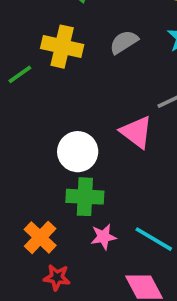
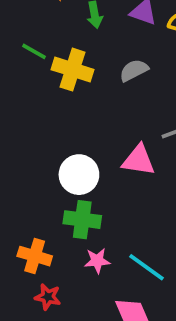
green line: (20, 74) -> (34, 51), moved, turned 60
pink triangle: (136, 132) -> (139, 160), turned -33
orange cross: (40, 237) -> (35, 256), turned -32

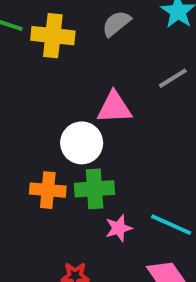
pink triangle: (139, 160) -> (114, 108), moved
orange cross: (35, 256) -> (48, 190), moved

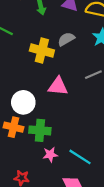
yellow cross: (53, 36) -> (42, 50), moved
white circle: (82, 143) -> (23, 102), moved

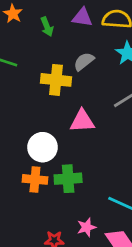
pink star: (50, 155) -> (87, 227), moved

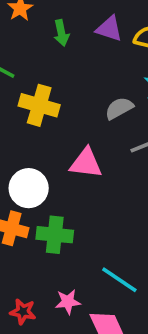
gray semicircle: (84, 61) -> (119, 108), moved
yellow cross: (56, 80) -> (39, 105), moved

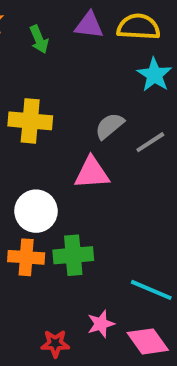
gray semicircle: (119, 108) -> (110, 126), moved

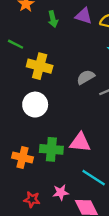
pink triangle: (92, 173) -> (80, 142), moved
white circle: (36, 211) -> (35, 105), moved
orange cross: (26, 257) -> (22, 158), moved

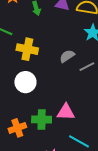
orange cross: (22, 158) -> (17, 128), turned -30

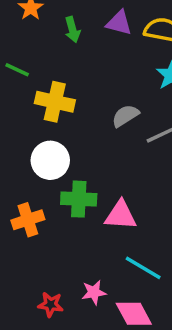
green cross: (42, 120) -> (79, 199), moved
orange cross: (17, 128) -> (28, 220), moved

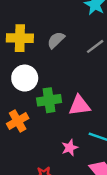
gray semicircle: (125, 116) -> (56, 40), moved
pink star: (94, 292) -> (70, 148), moved

